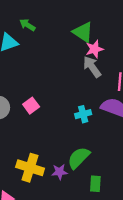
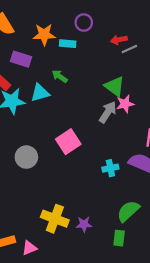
gray arrow: (92, 67) -> (108, 112), moved, turned 65
pink square: (31, 106) -> (68, 142), moved, size x1.5
green semicircle: (79, 158) -> (128, 211), moved

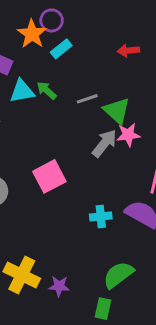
purple circle: (84, 23) -> (52, 20), moved
orange star: (44, 34) -> (32, 34), turned 30
cyan rectangle: (68, 44) -> (61, 49), turned -49
gray line: (129, 49) -> (87, 99), moved
cyan triangle: (40, 93) -> (22, 91), moved

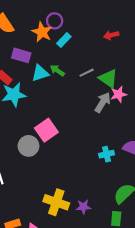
pink square: (49, 176) -> (46, 130), moved

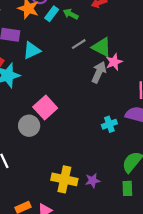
green arrow: (57, 70) -> (71, 14), moved

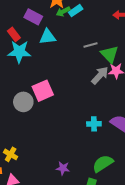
green arrow: (71, 14) -> (63, 12), moved, turned -72
yellow cross: (64, 179) -> (11, 154), moved, size x0.6

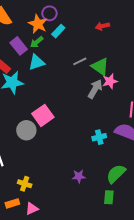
green arrow: (63, 12) -> (37, 42), moved
purple rectangle: (33, 17) -> (19, 46), turned 36
purple star: (63, 168) -> (79, 176), moved

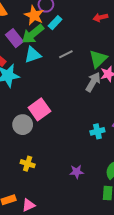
green arrow: (37, 42) -> (33, 34), size x1.6
gray line: (80, 61) -> (66, 54), moved
green triangle: (100, 67) -> (98, 59), turned 42
yellow cross: (25, 184) -> (28, 164), moved

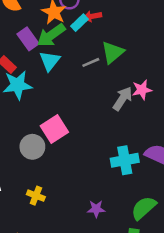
red arrow: (100, 17) -> (92, 16), moved
cyan triangle: (33, 55) -> (50, 61), turned -36
green triangle: (98, 59) -> (113, 52), moved
cyan cross: (97, 131) -> (125, 160), size x1.5

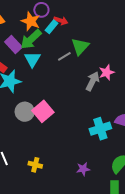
red arrow: (92, 16) -> (61, 21), turned -144
gray circle: (32, 147) -> (25, 112), moved

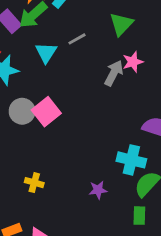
green triangle: (80, 46) -> (121, 24), moved
cyan triangle: (32, 59) -> (46, 53), moved
cyan cross: (100, 129) -> (131, 160), moved, turned 30

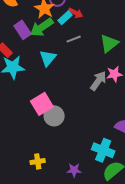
gray line: (77, 39) -> (74, 39), moved
gray circle: (22, 111) -> (54, 116), moved
yellow cross: (34, 183) -> (38, 161), moved, turned -32

